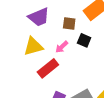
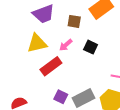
black square: (84, 40) -> (91, 47), moved

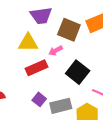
brown square: (74, 21) -> (69, 30), size x1.6
black square: (91, 47) -> (78, 72), moved, size x1.6

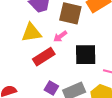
black square: (78, 72) -> (86, 55), turned -30

